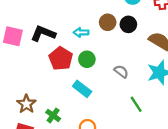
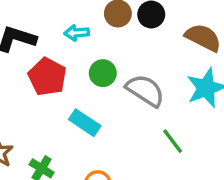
green circle: (87, 59) -> (103, 73), moved
gray semicircle: (121, 71) -> (145, 90), size x1.6

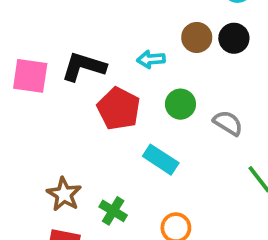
gray semicircle: (145, 90) -> (228, 123), size x0.7

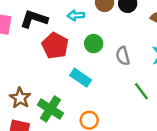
gray semicircle: (228, 123) -> (123, 56), turned -138
green cross: (113, 211) -> (50, 109), size x1.5

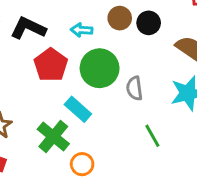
green circle: (94, 44) -> (100, 68), size x1.6
green cross: (50, 109) -> (53, 137), moved

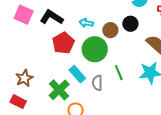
brown circle: (120, 18) -> (110, 30), moved
gray semicircle: (134, 88) -> (97, 83), moved
green line: (152, 136) -> (119, 73), moved

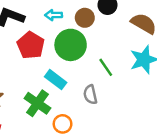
gray semicircle: (97, 83) -> (90, 95), moved

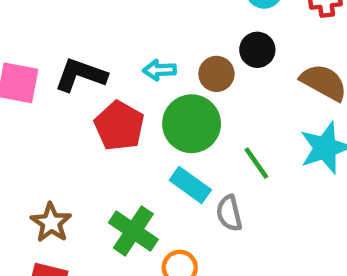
cyan rectangle: (56, 80) -> (190, 185), moved

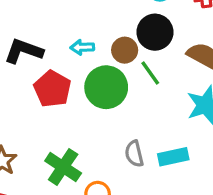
black circle: (257, 50) -> (155, 32), size x1.4
green line: (256, 163) -> (150, 73), moved
cyan rectangle: (190, 185) -> (173, 157), moved, turned -48

